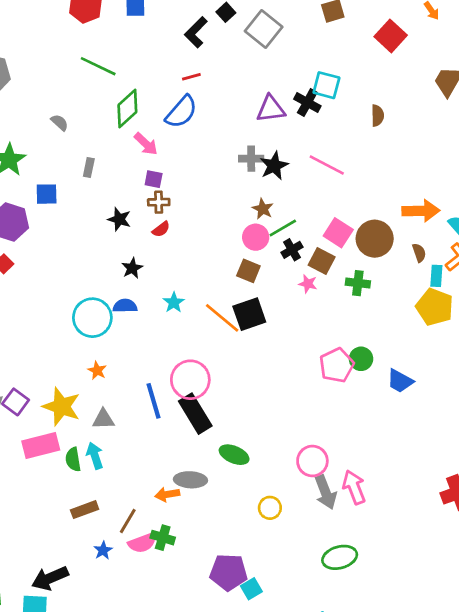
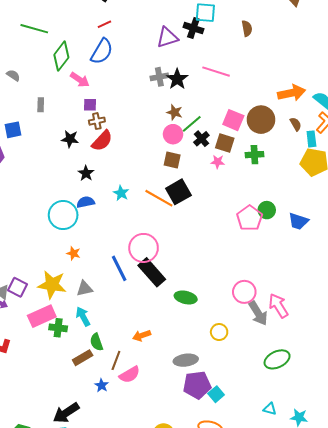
red semicircle: (161, 229) -> (102, 141), size x1.6
green semicircle: (73, 459) -> (96, 342), moved
gray ellipse: (190, 480) -> (186, 360), moved
green cross: (163, 538) -> (58, 328), moved

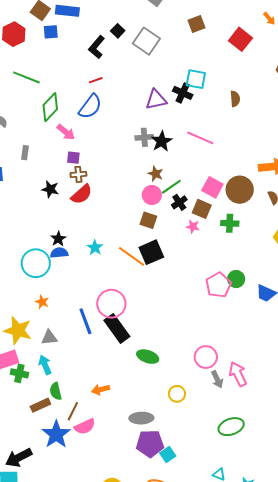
black star: (86, 173) -> (58, 239), moved
gray arrow: (258, 313) -> (217, 379), size x0.7
blue star: (102, 385) -> (56, 434), size x2.0

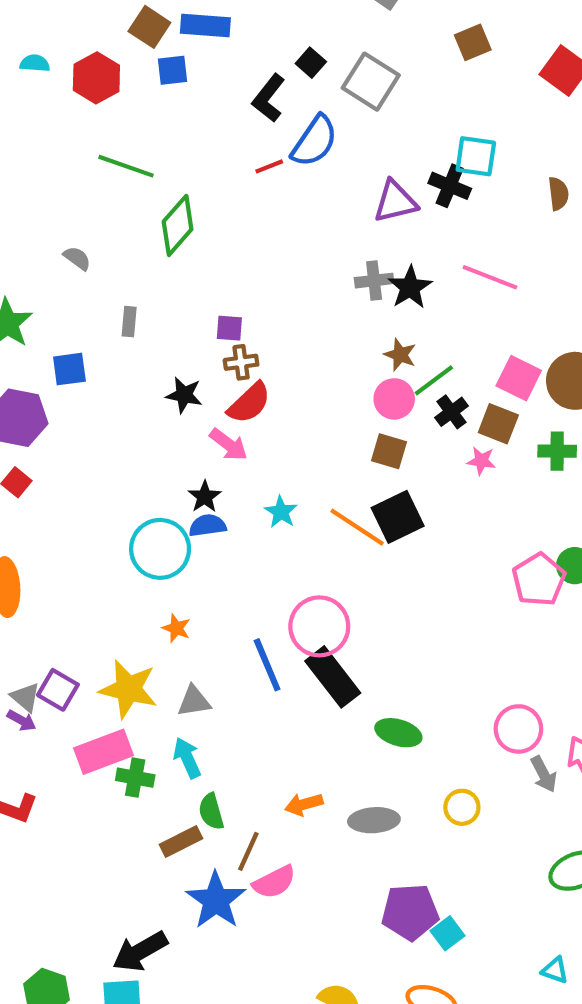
blue semicircle: (90, 107) -> (314, 141), moved
pink arrow: (66, 132) -> (229, 444), moved
gray ellipse: (141, 418) -> (374, 820), moved

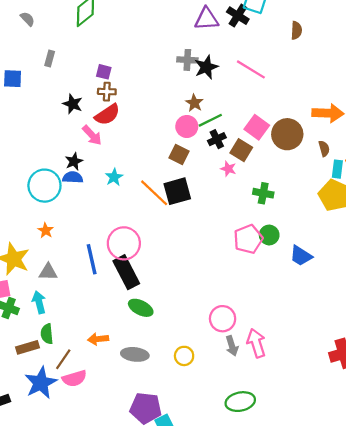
green cross: (557, 451) -> (263, 193), moved
green ellipse: (398, 733) -> (141, 308), moved

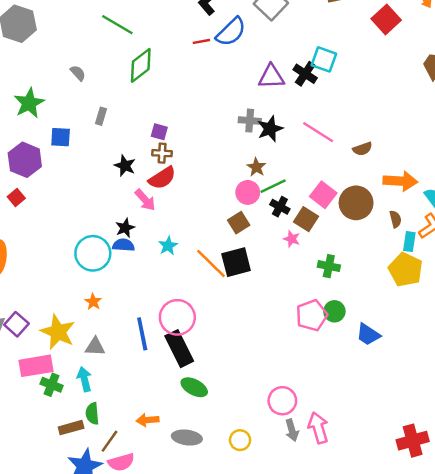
brown semicircle: (296, 30) -> (362, 149), moved, turned 66
black cross: (217, 139) -> (280, 207), turned -36
brown square: (179, 155) -> (239, 223), turned 30

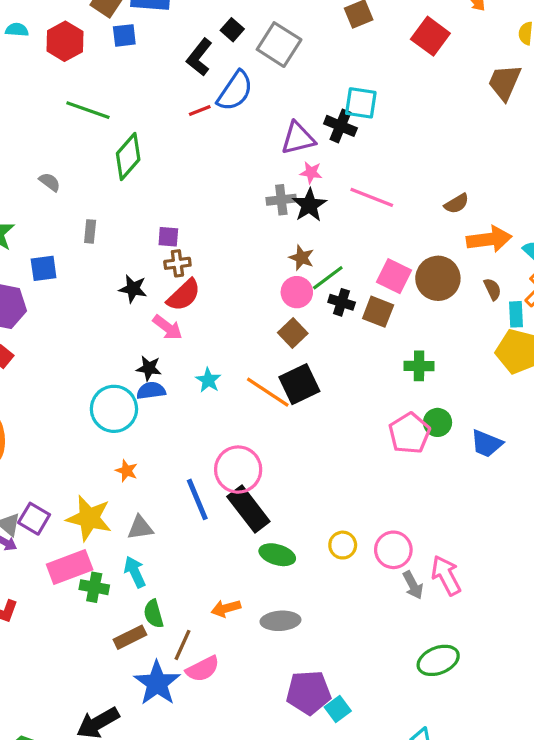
brown semicircle: (362, 149) -> (457, 204), moved
black star: (125, 228) -> (149, 368), turned -30
pink star: (292, 239) -> (311, 173), moved
yellow circle: (240, 440) -> (343, 545), moved

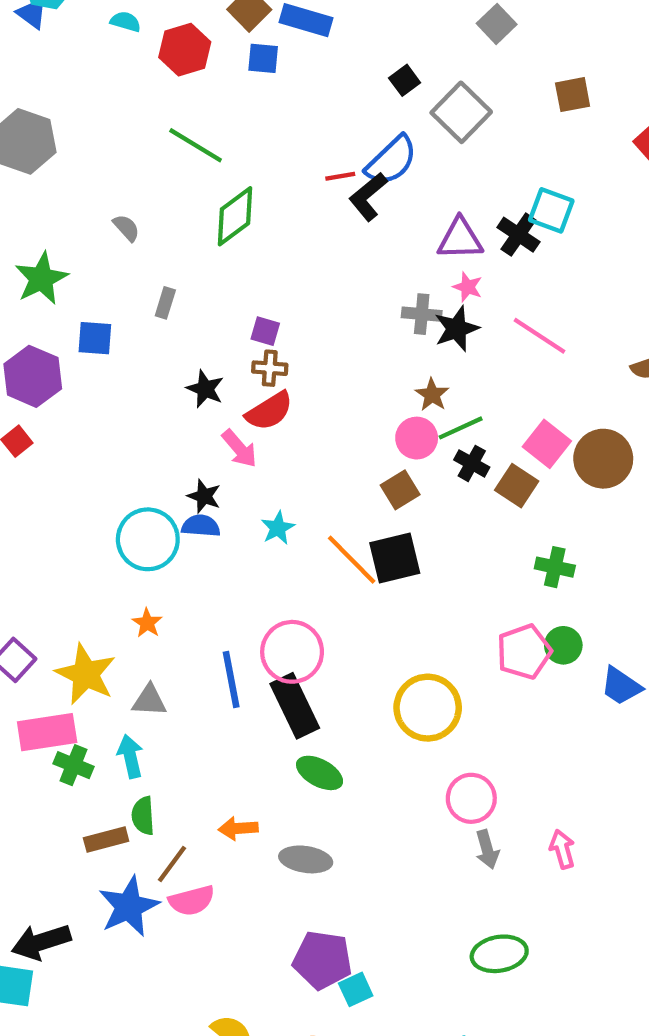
black L-shape: (199, 57) -> (368, 197), moved
yellow circle: (343, 545) -> (428, 708), moved, size x1.8
pink arrow: (446, 575) -> (562, 849), moved, size x0.7

